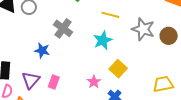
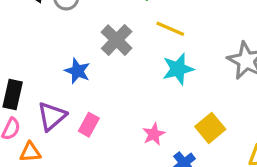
yellow line: (110, 15) -> (170, 29), moved
yellow square: (118, 69) -> (210, 128), moved

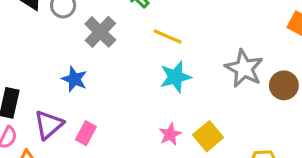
gray cross: (117, 40) -> (100, 32), moved
pink star: (154, 134) -> (170, 134), moved

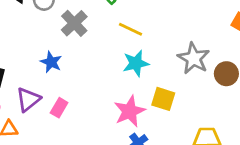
pink star: (170, 134) -> (130, 111), size x1.6
yellow square: (208, 136) -> (163, 99), moved, turned -35

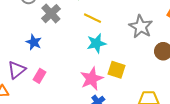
gray star: (194, 58) -> (141, 27), moved

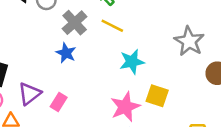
yellow line: (92, 18) -> (112, 26), moved
blue star: (34, 42) -> (66, 53), moved

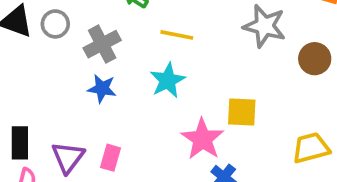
gray cross: (75, 23) -> (102, 44), turned 30
yellow line: (112, 26) -> (177, 35), moved
cyan star: (132, 62) -> (168, 80), moved

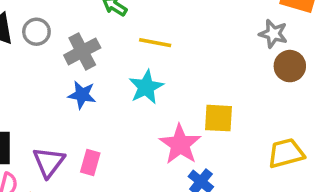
gray star: (264, 26) -> (273, 34), moved, size x0.7

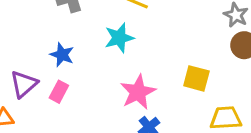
blue star: (82, 95) -> (62, 55), moved
yellow square: (218, 118) -> (196, 78), moved

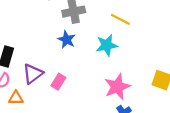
blue star: (62, 55) -> (67, 40), moved

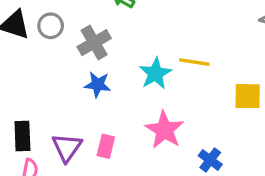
yellow line: (120, 19) -> (194, 62), moved
pink star: (117, 87) -> (165, 130), moved

